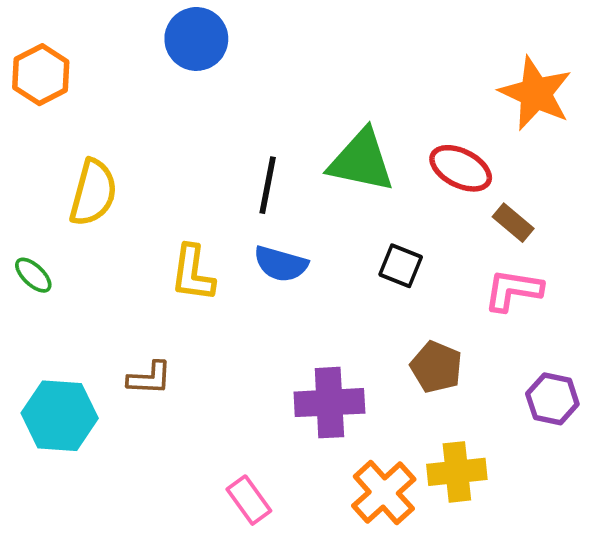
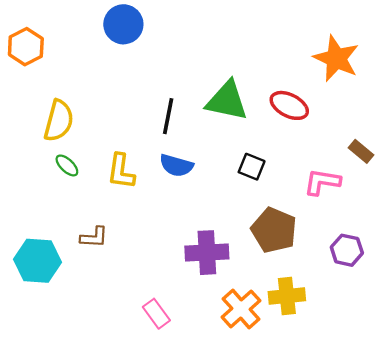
brown rectangle: (513, 223) -> (361, 151), moved
green ellipse: (33, 275) -> (67, 165), moved
brown pentagon: (436, 367) -> (274, 230), size x1.4

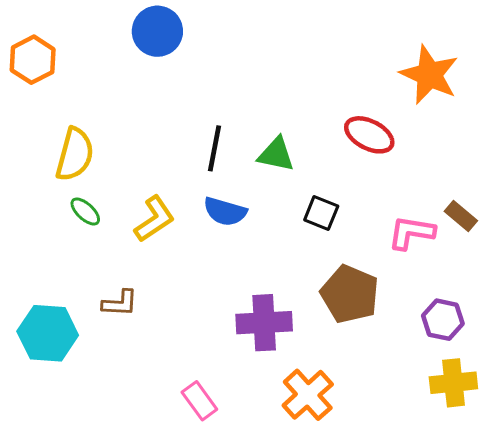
green triangle: (227, 101) -> (276, 154), moved, size x0.7
brown rectangle: (361, 151) -> (461, 216), moved
yellow L-shape: (121, 171) -> (154, 219), turned -132
yellow cross: (287, 296) -> (453, 383), moved

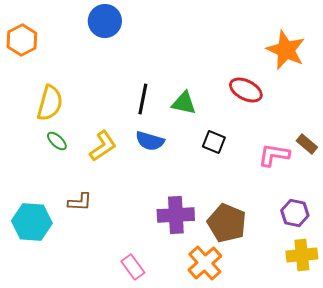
brown pentagon: (350, 294) -> (227, 223), moved

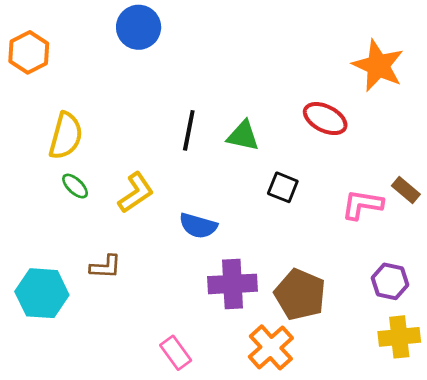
blue semicircle: (150, 141) -> (198, 226), moved

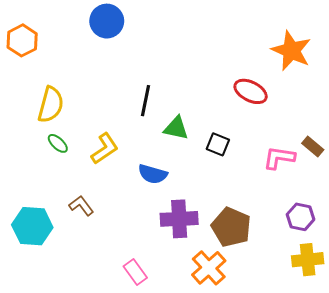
green triangle: (243, 136) -> (176, 128), moved
brown L-shape: (105, 267) -> (81, 206), turned -130

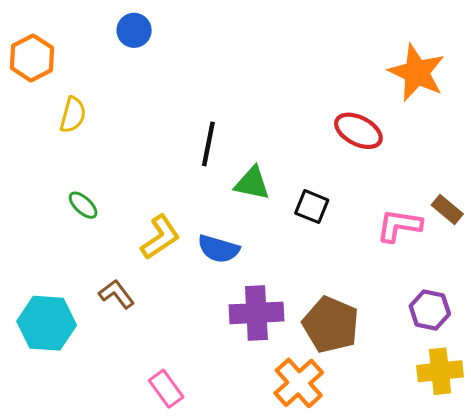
blue circle: (107, 21) -> (134, 30), moved, size x0.7
yellow semicircle: (51, 105) -> (73, 115), moved, size x0.7
yellow L-shape: (105, 149) -> (160, 237), moved
pink rectangle: (135, 272) -> (166, 389), moved

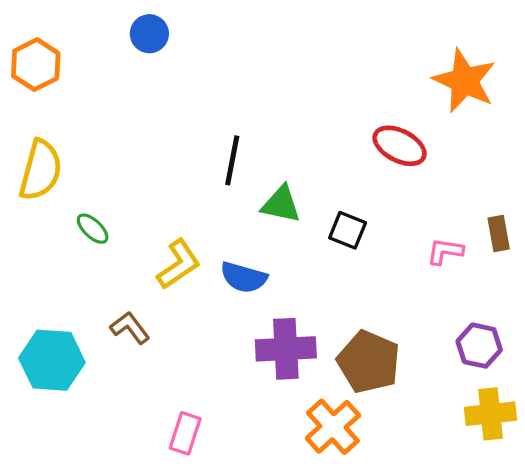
yellow semicircle: (73, 115) -> (41, 170), moved, size x1.5
brown rectangle: (447, 210) -> (499, 234), turned 40
pink L-shape: (399, 226) -> (445, 251), size x0.7
pink rectangle: (166, 389) -> (185, 433), turned 54

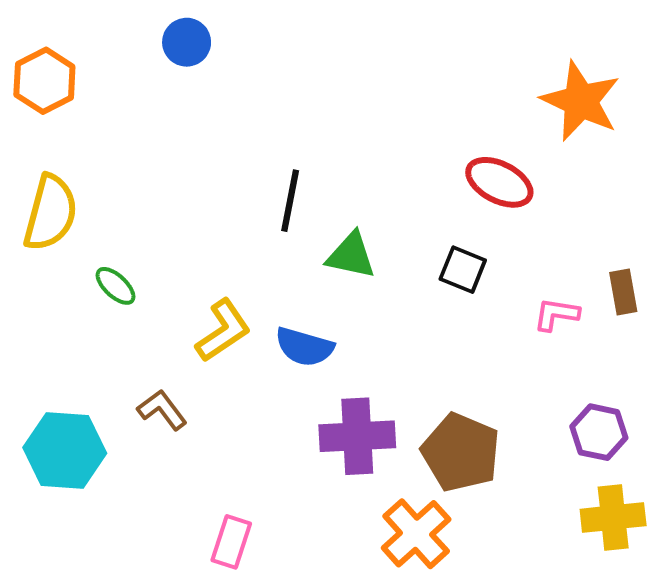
black square: (348, 230) -> (463, 270), moved

